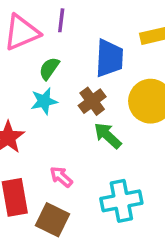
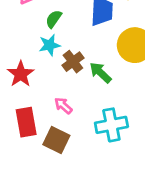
brown cross: (92, 101) -> (73, 62), moved

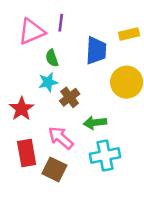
green semicircle: (54, 19) -> (52, 58), turned -54
green arrow: (100, 73) -> (95, 123), moved, turned -50
pink arrow: (63, 106) -> (61, 138), size x1.5

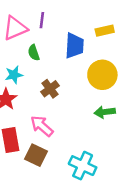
cyan star: (48, 82) -> (14, 75), moved
green arrow: (95, 123) -> (105, 112), moved
cyan cross: (105, 156) -> (83, 166), moved, turned 36

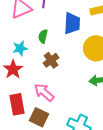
green semicircle: (34, 53) -> (43, 36), moved, turned 32

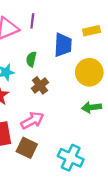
pink arrow: (44, 92) -> (32, 120), turned 110

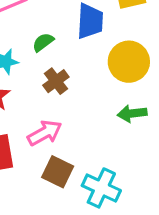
green semicircle: (31, 59) -> (43, 42), turned 40
brown square: (27, 148) -> (58, 172), moved

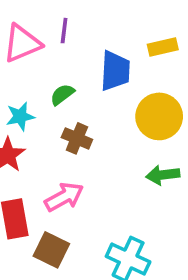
brown cross: (56, 81) -> (77, 138), turned -30
brown square: (58, 172) -> (51, 250), moved

